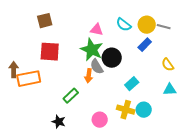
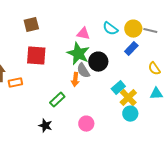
orange rectangle: (29, 79) -> (15, 83), size x0.6
yellow cross: (126, 110) -> (128, 98), moved, turned 30

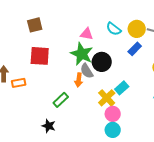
yellow cross: (128, 98) -> (107, 98), moved
cyan circle: (130, 114) -> (113, 130), moved
pink circle: (86, 124) -> (113, 114), moved

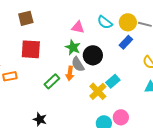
green star: (82, 54) -> (73, 47), size x0.7
green rectangle: (61, 100) -> (52, 81), moved
pink circle: (113, 114) -> (121, 117), moved

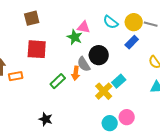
green star: (73, 47) -> (75, 37), moved

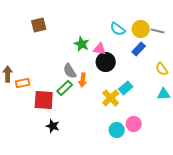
pink triangle: (84, 27) -> (100, 49), moved
red square: (37, 49) -> (44, 100), moved
gray semicircle: (84, 64) -> (70, 71), moved

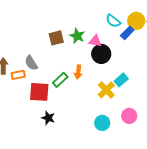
brown square: (39, 25) -> (56, 38), moved
blue rectangle: (139, 49) -> (127, 33), moved
gray semicircle: (70, 71) -> (31, 63), moved
cyan circle: (117, 130) -> (102, 123), moved

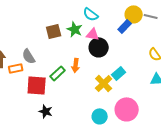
cyan semicircle: (113, 21) -> (91, 14), moved
pink circle: (129, 116) -> (127, 109), size x1.5

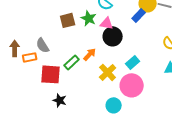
orange arrow: (76, 65) -> (90, 54), turned -144
yellow cross: (104, 83) -> (108, 72), moved
pink circle: (127, 109) -> (132, 85), moved

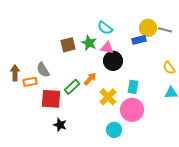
blue rectangle: (139, 15) -> (139, 40), turned 32
cyan rectangle: (133, 62) -> (133, 87), turned -40

